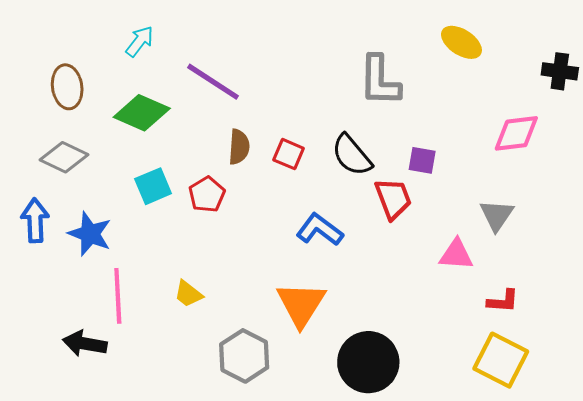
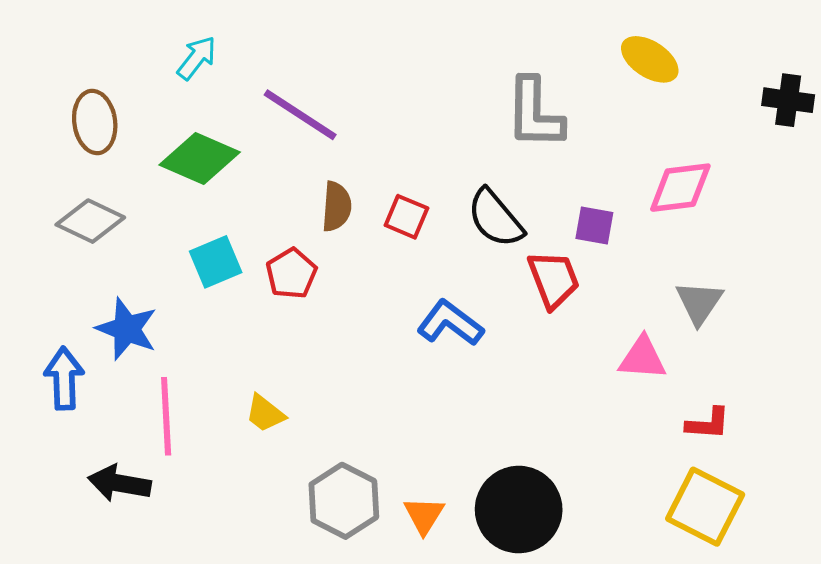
pink diamond: (516, 133) -> (680, 188), moved
blue arrow: (35, 220) -> (64, 378), moved
orange triangle: (301, 304) -> (424, 515), moved, size x0.6

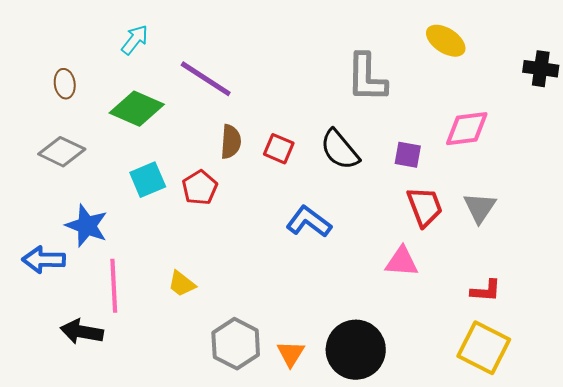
brown ellipse: (95, 122) -> (65, 84), size x0.7
red trapezoid: (554, 279) -> (425, 207), moved
pink triangle: (642, 358) -> (402, 262), moved
blue arrow: (64, 378) -> (44, 260), turned -87

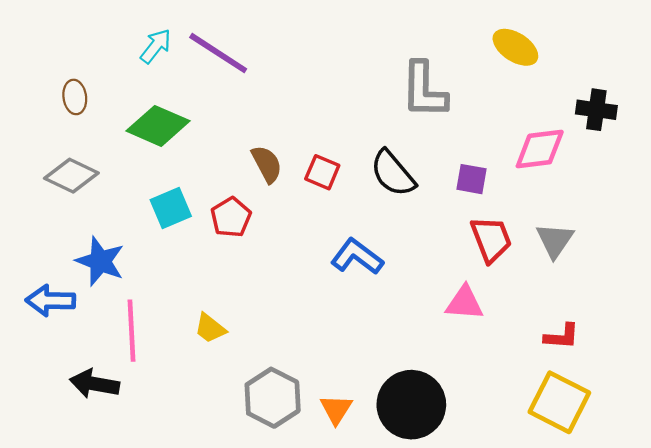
black cross: (541, 69) -> (596, 110), moved
purple line: (206, 79) -> (218, 53), moved
brown semicircle: (231, 142) -> (267, 164), turned -32

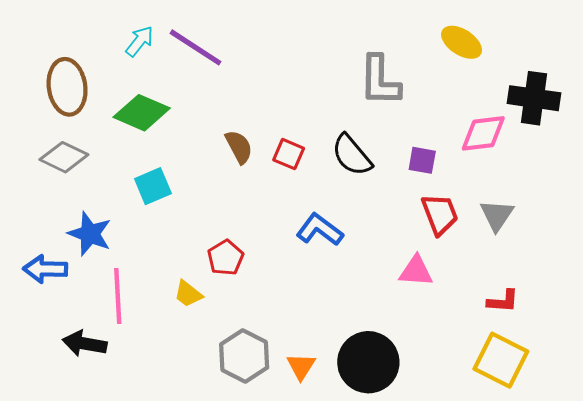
brown ellipse: (75, 97) -> (67, 87), size x1.8
black cross: (596, 110) -> (534, 98), size x1.4
red pentagon: (231, 217) -> (225, 258), moved

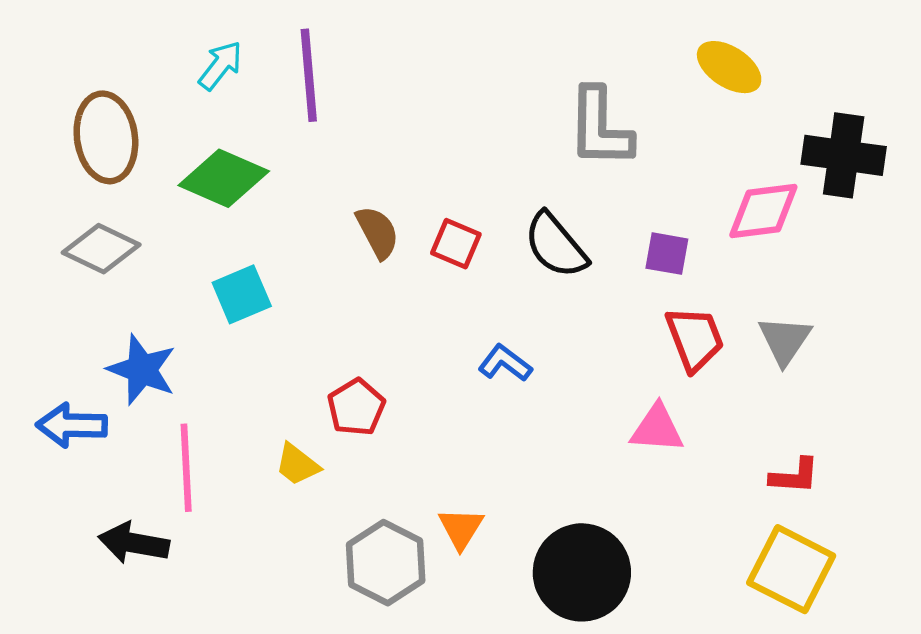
purple line: (195, 47) -> (309, 75), turned 52
blue L-shape: (320, 230) -> (505, 363), size x0.7
orange triangle: (301, 366) -> (461, 528), moved

